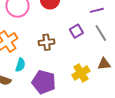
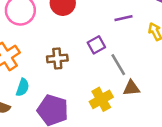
gray line: (101, 33) -> (118, 65), moved

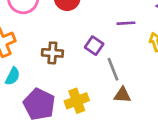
purple square: (96, 45) -> (94, 46), turned -36
yellow cross: (101, 99) -> (77, 101), moved

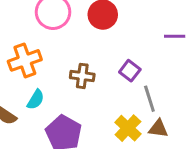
purple line: (126, 23) -> (175, 36), moved
yellow cross: (77, 101) -> (128, 128), moved, turned -30

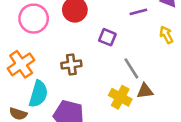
purple square: (130, 71) -> (107, 37), moved
cyan semicircle: (36, 100) -> (38, 94), size x1.5

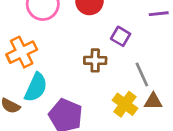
brown cross: (71, 65) -> (95, 60), moved

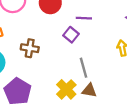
purple line: (159, 14) -> (84, 18), moved
brown cross: (95, 60) -> (30, 48), moved

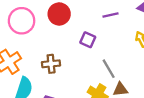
purple line: (84, 18) -> (110, 15), moved

